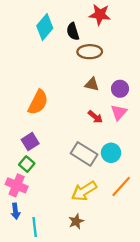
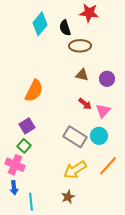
pink triangle: (119, 112) -> (103, 111), moved

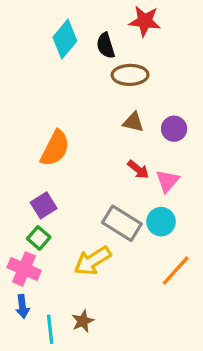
yellow arrow: (75, 170) -> (93, 261), moved
brown star: (68, 197) -> (83, 321), moved

